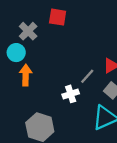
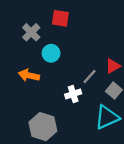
cyan circle: (16, 53) -> (51, 53), moved
orange arrow: (26, 75) -> (29, 75), turned -78

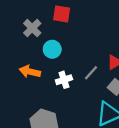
white cross: (73, 94) -> (64, 80), moved

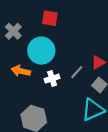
gray cross: (32, 28) -> (13, 31), moved
cyan circle: (52, 49) -> (41, 51), size x1.6

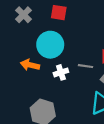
gray cross: (13, 31) -> (24, 15), moved
gray line: (77, 72) -> (85, 66), turned 56

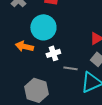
gray line: (85, 66) -> (70, 68), moved

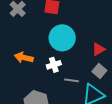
cyan circle: (43, 27) -> (62, 38), moved

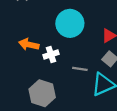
white cross: (54, 65) -> (51, 54), moved

